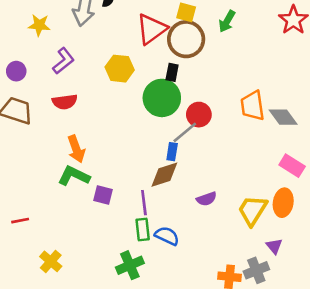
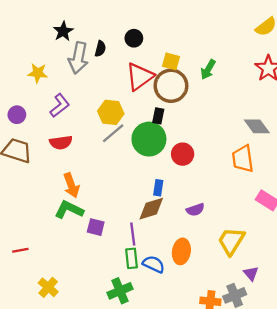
orange trapezoid: (253, 106) -> (243, 159), moved
gray diamond: (283, 117) -> (257, 126), moved
gray line: (185, 132) -> (113, 133), moved
purple semicircle: (207, 199) -> (195, 210), moved
orange ellipse: (283, 203) -> (181, 251), moved

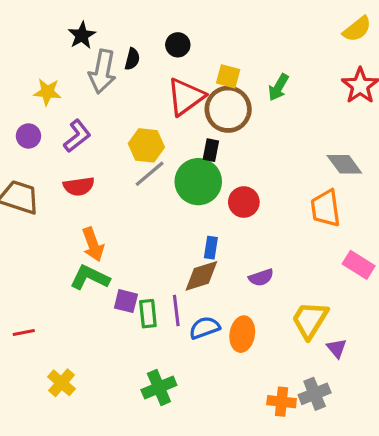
purple circle: (17, 115) -> (28, 136), moved
green rectangle: (132, 258) -> (148, 314), moved
blue semicircle: (154, 264) -> (205, 328), moved, turned -45
purple triangle: (251, 273) -> (337, 348), moved

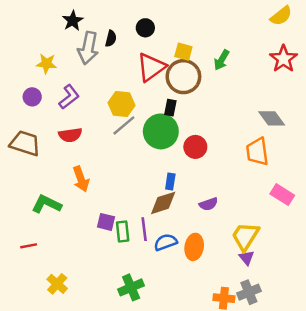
green L-shape: (90, 277) -> (46, 204), moved
purple triangle: (337, 348) -> (247, 258), moved

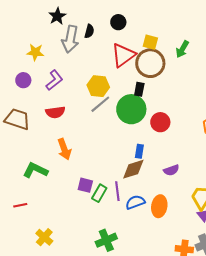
green rectangle: (123, 231) -> (99, 193), turned 36

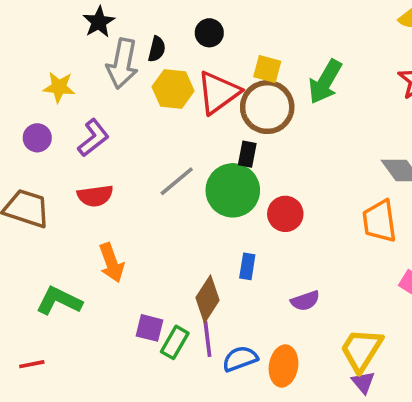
green arrow: (182, 49) -> (325, 82), size x1.4
yellow hexagon: (98, 86) -> (173, 89), moved
brown diamond: (133, 169) -> (207, 299), moved, turned -40

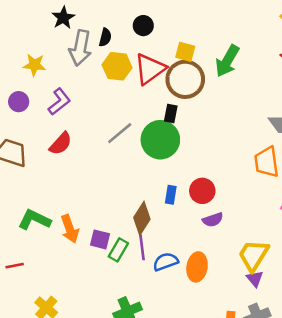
red semicircle: (95, 196) -> (61, 144), turned -40
red circle: (285, 214) -> (202, 191), moved
orange arrow: (111, 263) -> (70, 229), moved

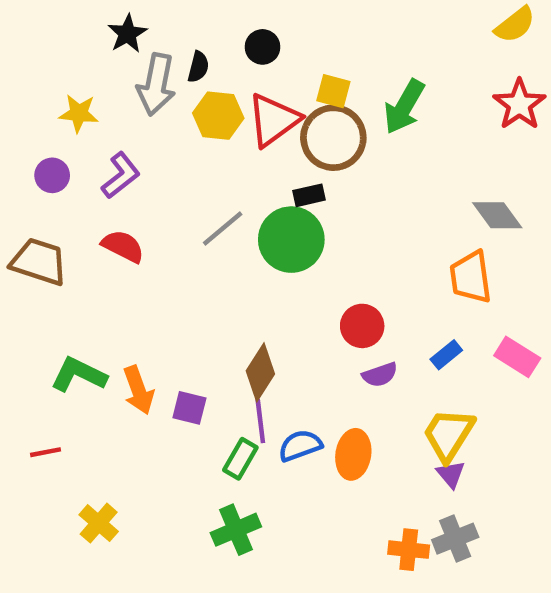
black rectangle: (171, 113) -> (309, 195), turned 66
red semicircle: (61, 144) -> (123, 246), turned -105
blue rectangle: (171, 195) -> (446, 355), moved, turned 42
green rectangle: (118, 250) -> (240, 459), moved

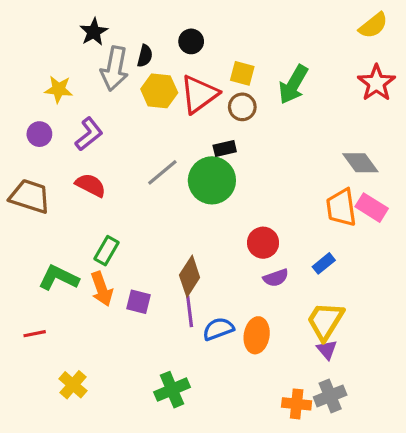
brown circle: (333, 138) -> (242, 107), size x0.6
pink rectangle: (517, 357) -> (372, 208), moved
green rectangle: (240, 459) -> (107, 251), moved

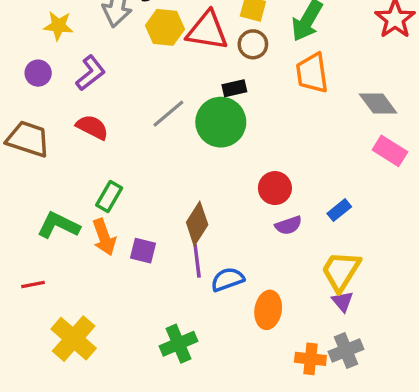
red triangle: (199, 94) -> (207, 31), turned 45
orange trapezoid: (341, 208) -> (312, 73), moved
orange ellipse: (257, 335) -> (268, 310), moved
yellow cross: (73, 385) -> (74, 339), size x1.5

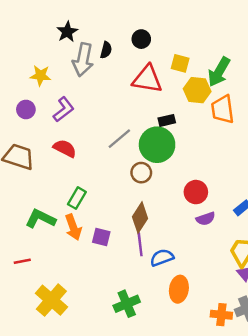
yellow hexagon: (165, 27) -> (197, 90), moved
brown circle: (253, 44) -> (141, 173), moved
orange ellipse: (268, 310) -> (179, 289), moved

